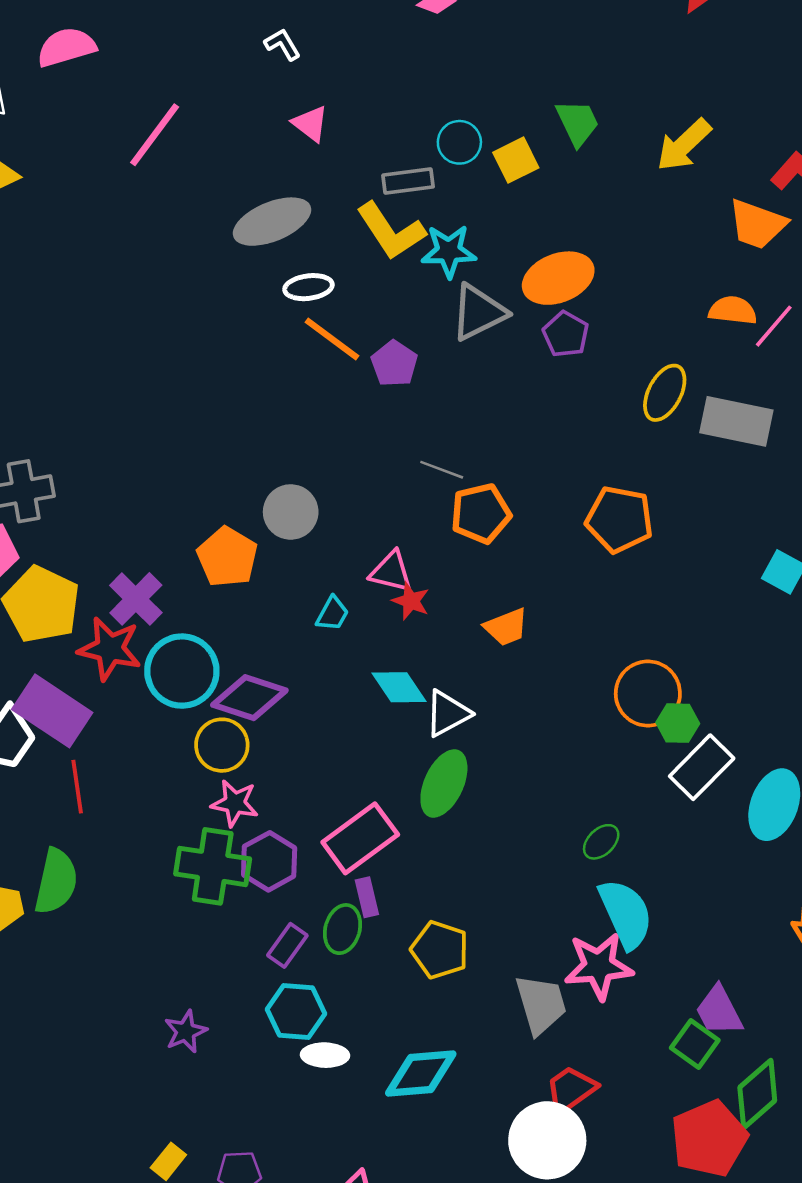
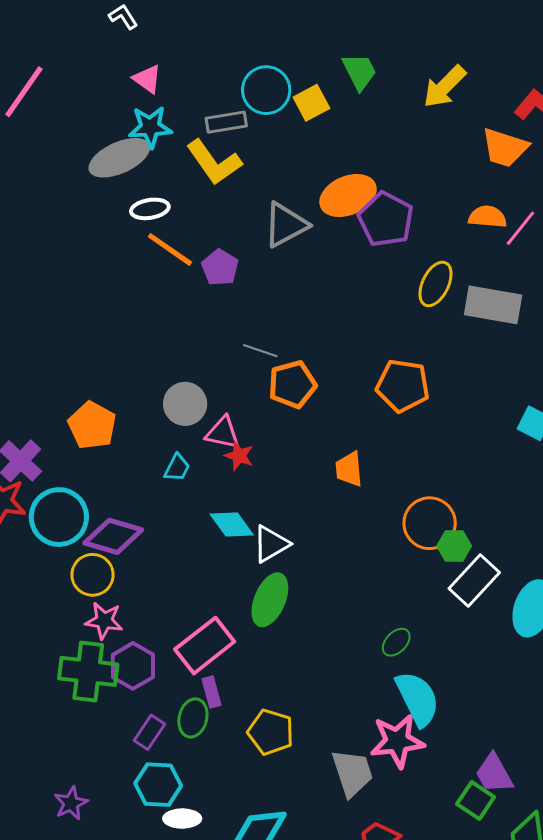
cyan circle: (459, 142) -> (266, 90), size x1.4
cyan star: (449, 251) -> (150, 127), moved
purple pentagon: (566, 334) -> (386, 219), moved, size x1.5
gray circle: (291, 512) -> (185, 404), moved
orange trapezoid: (506, 627) -> (349, 469), moved, turned 108

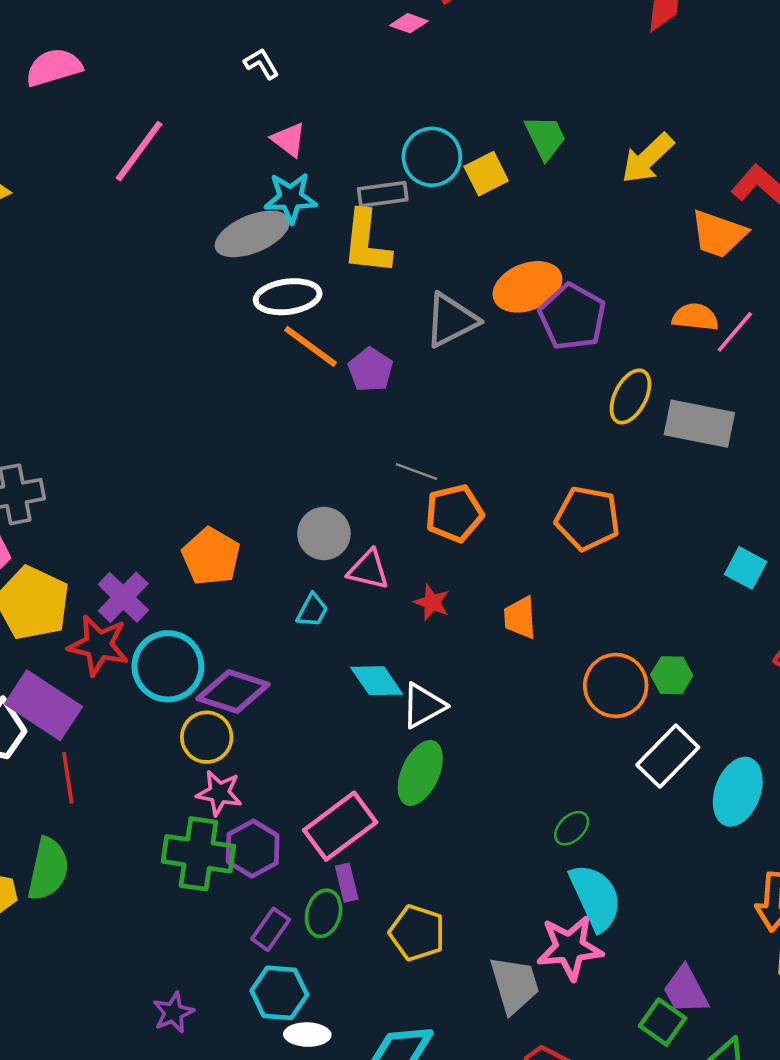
yellow L-shape: (214, 162) -> (366, 242), turned 40
white ellipse: (150, 209) -> (288, 297), size x1.4
red star: (239, 456) -> (432, 602), moved
green hexagon: (454, 546) -> (672, 675), moved

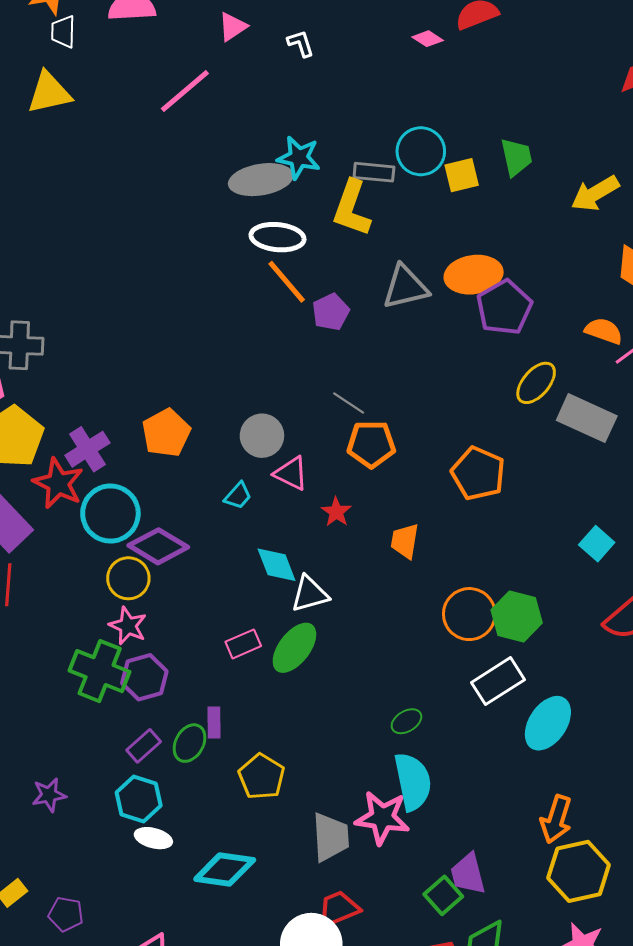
pink triangle: (289, 140) -> (233, 27), moved, turned 36
green hexagon: (672, 675) -> (517, 616), size x1.5
pink rectangle: (340, 826) -> (243, 644), moved, size x0.6

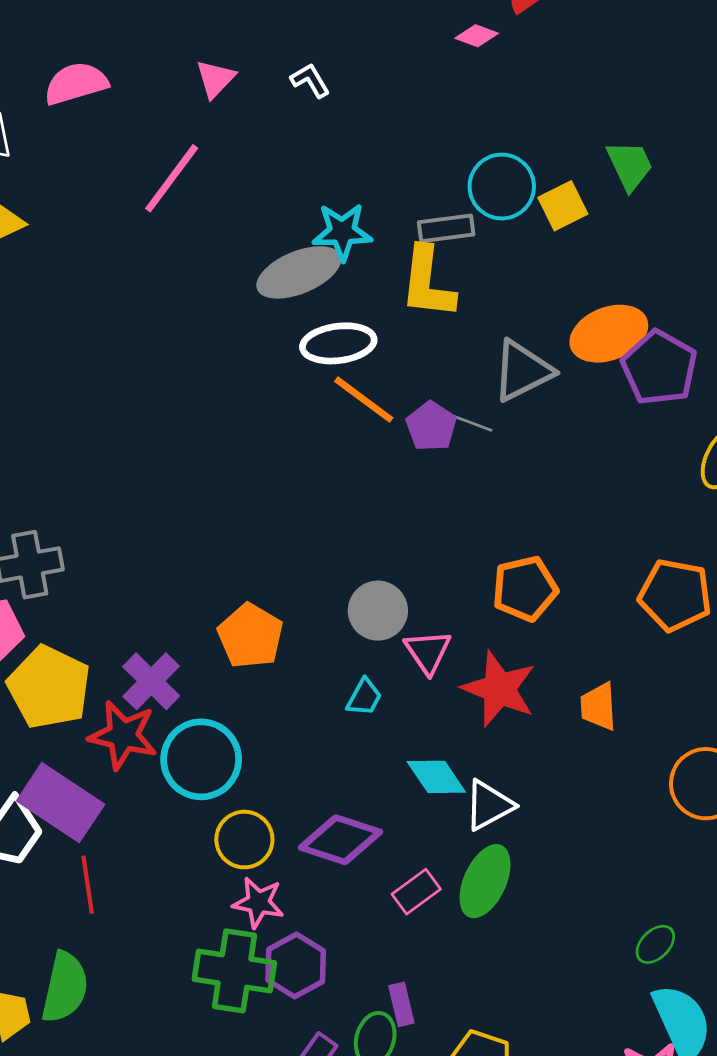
gray line: (349, 403) -> (469, 422), moved
pink triangle: (291, 473) -> (428, 652), turned 42
red star: (336, 512) -> (499, 689), size x1.8
purple diamond: (158, 546) -> (340, 840), moved

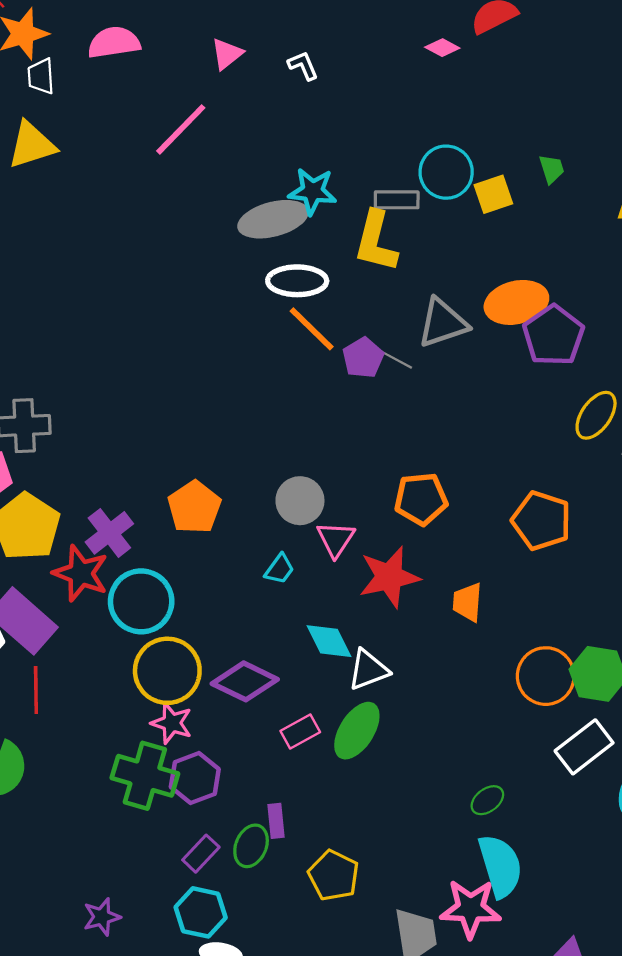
green trapezoid: (630, 165) -> (552, 169), size x0.7
red star: (499, 689) -> (389, 577), turned 30
yellow circle: (244, 840) -> (167, 671), size x1.4

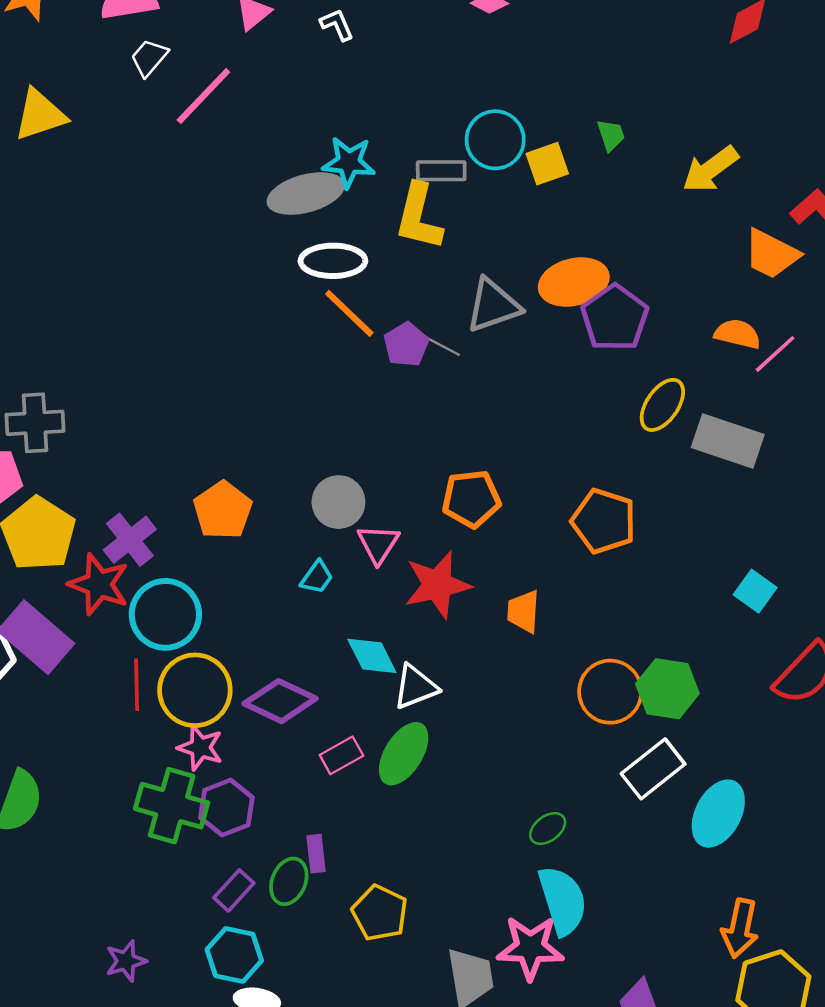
white trapezoid: (41, 76) -> (149, 58), moved, turned 45
red line: (36, 690) -> (137, 685), moved

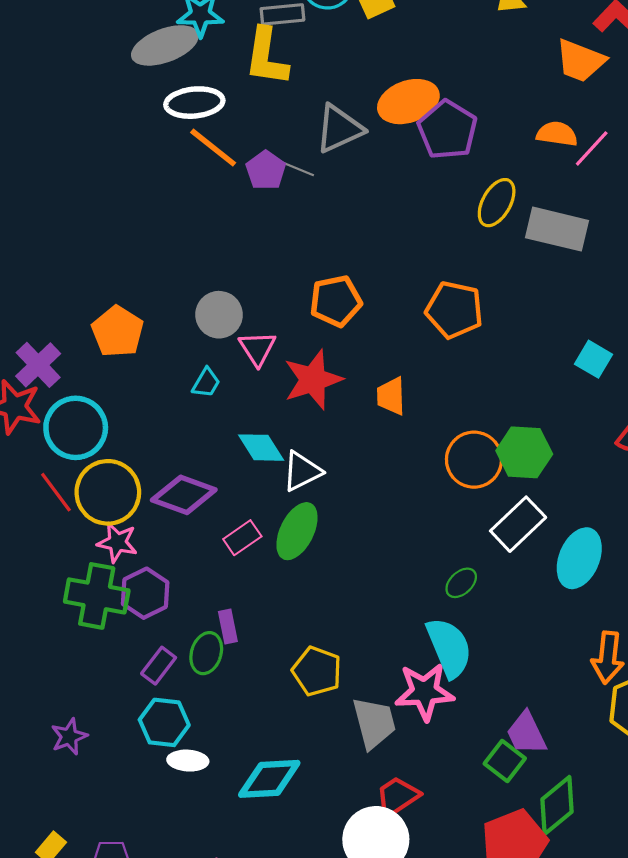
red line: (137, 685) -> (56, 492), turned -30
green ellipse: (548, 828) -> (461, 583), moved
yellow pentagon: (380, 913) -> (317, 671), moved

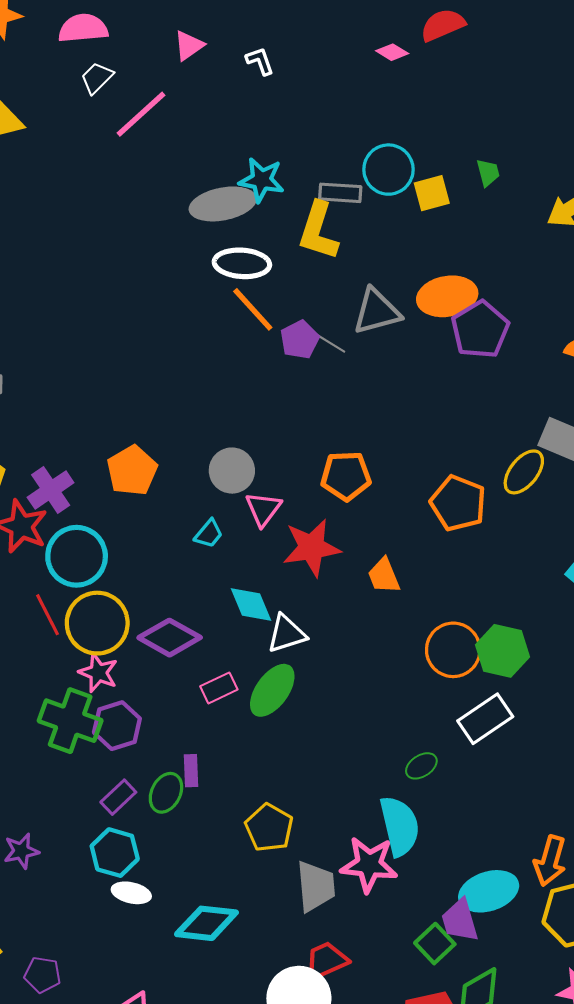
yellow ellipse: (497, 203) -> (524, 472), moved
orange trapezoid: (391, 396) -> (384, 576), turned -30
cyan ellipse: (579, 558) -> (489, 891), moved, turned 40

